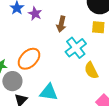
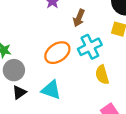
orange ellipse: (29, 59) -> (57, 53), moved

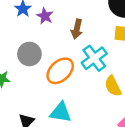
gray circle: (14, 70) -> (29, 54), moved

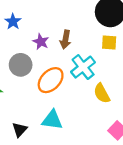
purple star: (45, 16) -> (41, 42), moved

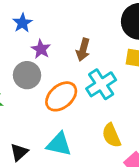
purple star: (41, 42) -> (41, 49), moved
yellow semicircle: (102, 93) -> (111, 135), moved

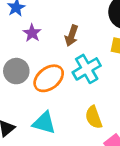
gray circle: (27, 75) -> (16, 71), moved

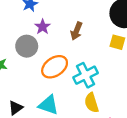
cyan cross: (87, 69) -> (86, 75), moved
gray circle: (16, 71) -> (27, 46), moved

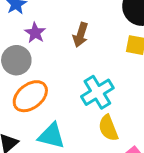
orange ellipse: (55, 67) -> (30, 96), moved

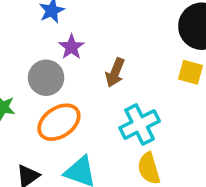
brown arrow: (81, 35) -> (115, 73), moved

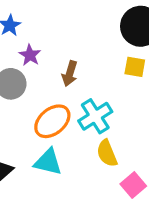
orange ellipse: (59, 122) -> (52, 121), moved

